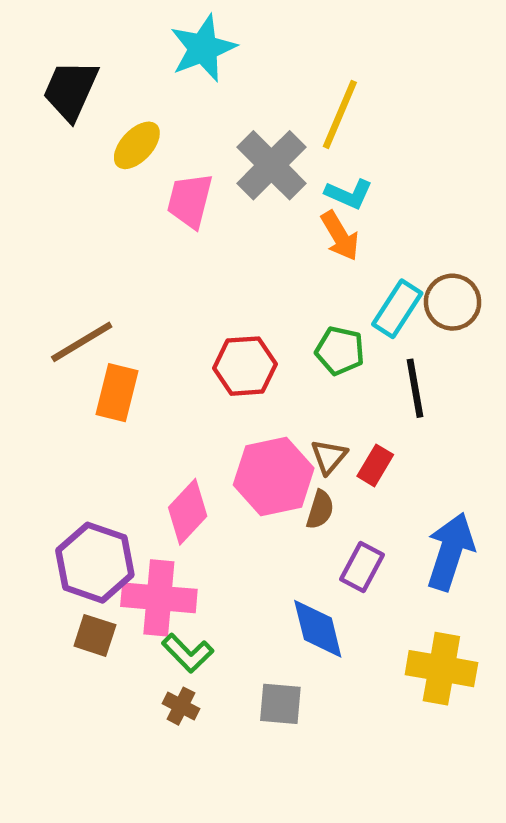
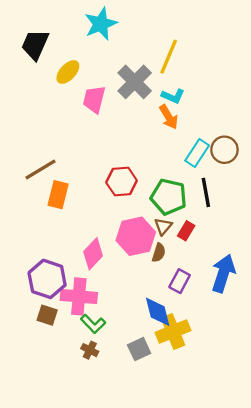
green pentagon: (340, 351) -> (169, 197), moved, size x1.5
yellow cross: (441, 669) -> (173, 331), moved, turned -32
gray square: (280, 704) -> (139, 349), turned -30

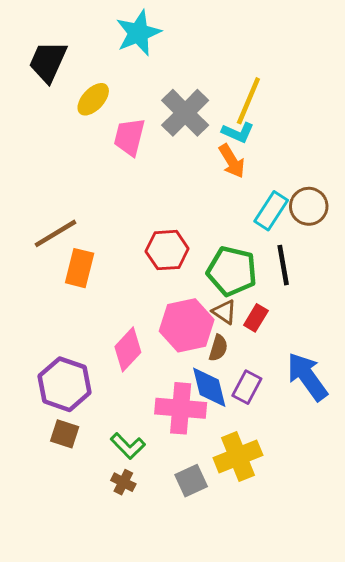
yellow line: (169, 57) -> (248, 101), moved
brown triangle: (163, 226) -> (224, 312), turned -36
blue arrow: (223, 273) -> (307, 377), turned -54
pink cross: (79, 296) -> (181, 408), moved
blue diamond: (158, 312) -> (209, 387), moved

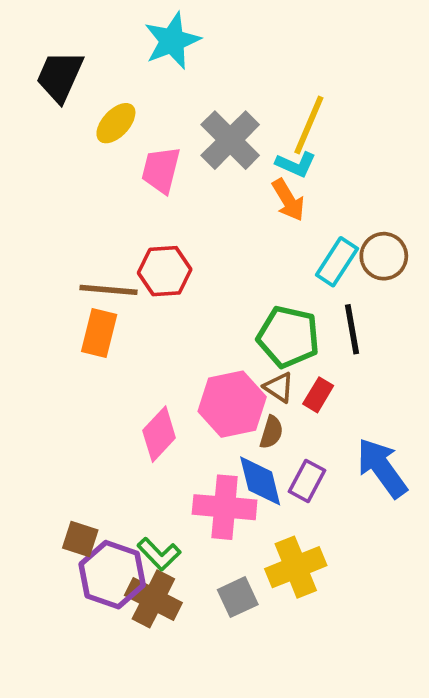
brown line: (55, 233) -> (108, 290), moved, turned 36
red hexagon: (167, 250) -> (165, 271), moved
purple hexagon: (65, 384) -> (112, 575), moved
brown cross: (123, 482) -> (153, 599), size x1.8

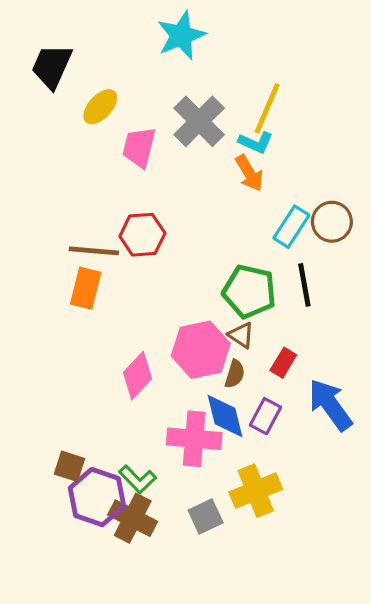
cyan star: (172, 41) -> (181, 35), moved
red rectangle: (318, 395) -> (283, 363), moved

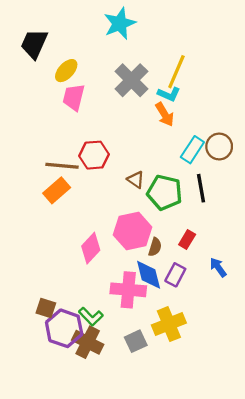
pink trapezoid: (139, 147) -> (74, 97), moved
orange rectangle: (86, 288) -> (57, 190), turned 35
brown triangle: (241, 335) -> (136, 180), moved
blue arrow: (330, 405) -> (218, 267), size x0.6

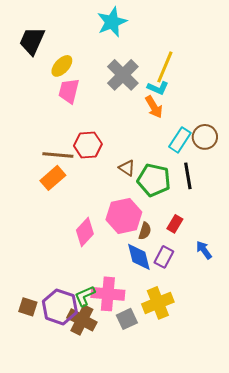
pink cross: (128, 290) -> (108, 294), moved
brown square: (46, 308) -> (28, 307), moved
green L-shape: (91, 317) -> (85, 296), turned 110

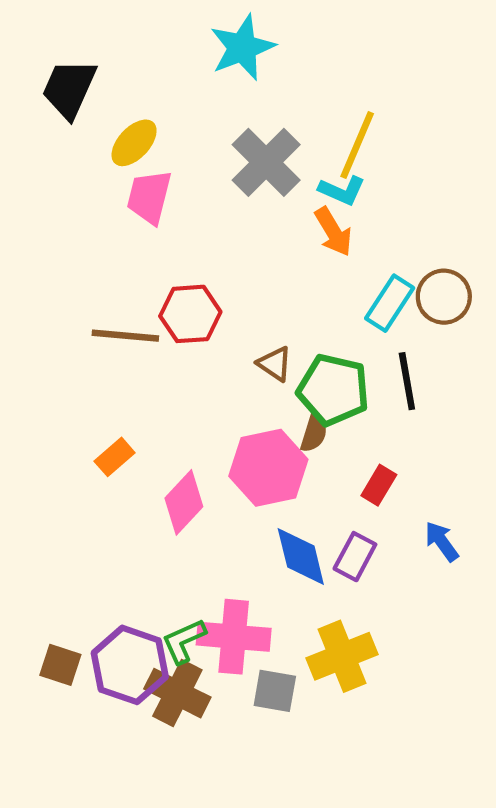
orange rectangle: (53, 178) -> (115, 457), moved, size x0.7
brown semicircle: (145, 231) -> (314, 433), moved
gray square: (127, 319) -> (275, 691), turned 35

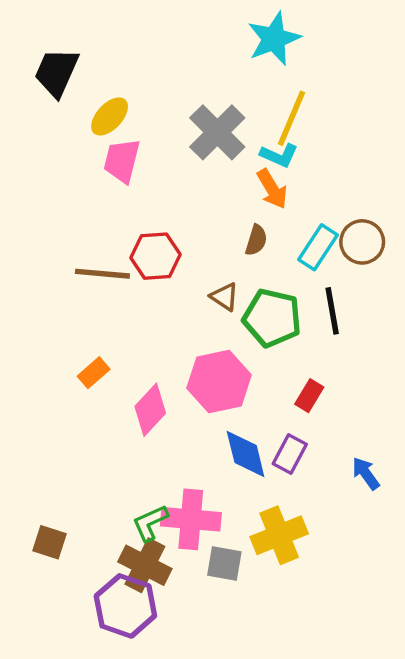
cyan star: (242, 48) -> (274, 39), moved
brown semicircle: (314, 433) -> (256, 240), moved
blue arrow: (442, 541) -> (366, 473), moved
purple hexagon: (130, 665) -> (125, 606), moved

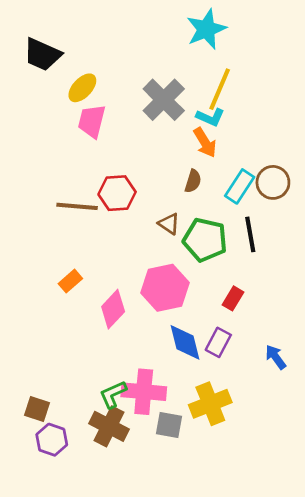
black trapezoid: (57, 72) -> (42, 54), turned -90
purple hexagon: (125, 606) -> (52, 440), moved, size x0.7

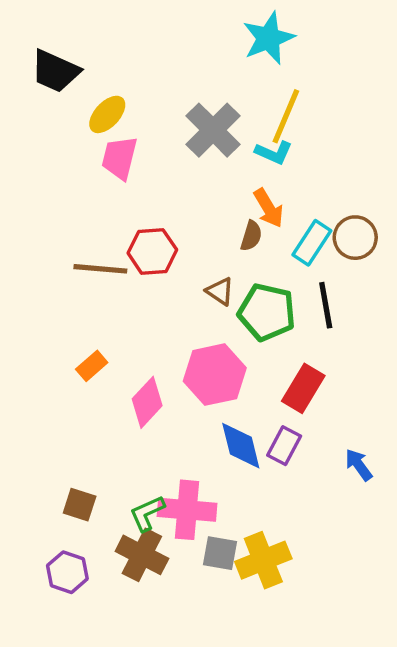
orange arrow: (205, 142) -> (269, 208), moved
red rectangle: (233, 298) -> (303, 388), size x1.5
yellow cross: (210, 404) -> (263, 560), moved
brown square: (37, 409) -> (80, 505), moved

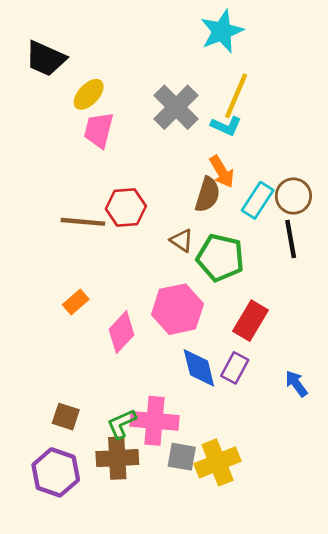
brown semicircle: (251, 236) -> (208, 195), size x1.4
black line: (326, 305) -> (291, 239), moved
brown cross: (142, 555) -> (117, 458), turned -30
purple hexagon: (67, 572) -> (56, 472), size x1.4

